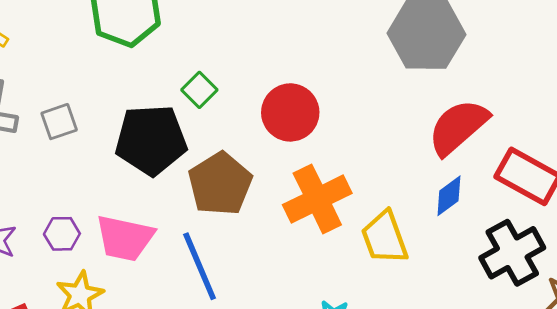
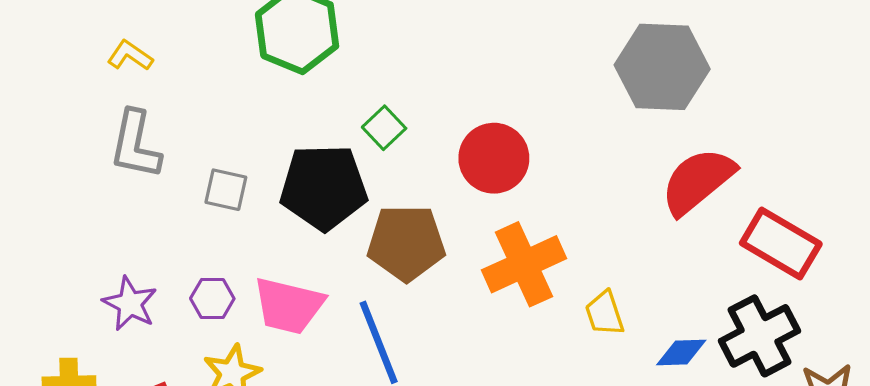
gray square: (59, 122) -> (226, 190), moved, turned 30
brown pentagon: (220, 184) -> (406, 243), turned 30
blue diamond: (449, 196) -> (681, 353), moved, turned 33
yellow trapezoid: (385, 238) -> (605, 313), size x0.7

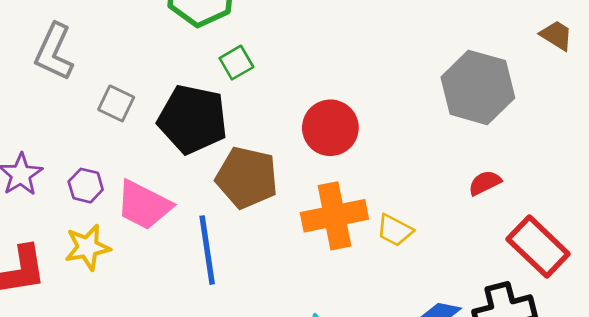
green square: (384, 128) -> (236, 63), moved
red semicircle: (698, 181) -> (485, 183), size x0.5
yellow trapezoid: (605, 313) -> (395, 230), moved, turned -57

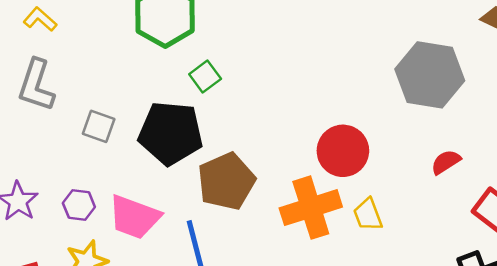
red circle: (330, 128) -> (343, 151), moved
brown pentagon: (247, 178) -> (226, 181), turned -30
yellow trapezoid: (395, 230) -> (368, 215), turned 48

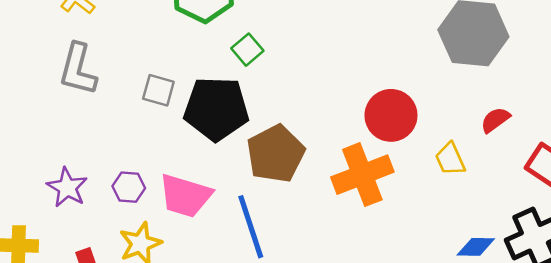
gray square: (99, 126) -> (158, 90), moved
yellow trapezoid: (368, 215) -> (450, 159), moved

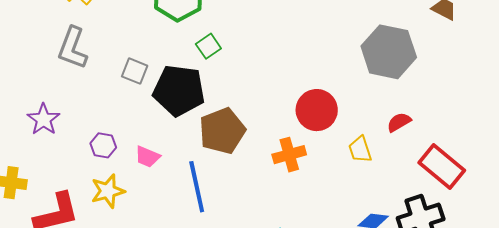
orange cross: (362, 175) -> (289, 155), size x0.7
purple star: (67, 187) -> (43, 119), moved
pink trapezoid: (185, 196) -> (147, 157), size x0.6

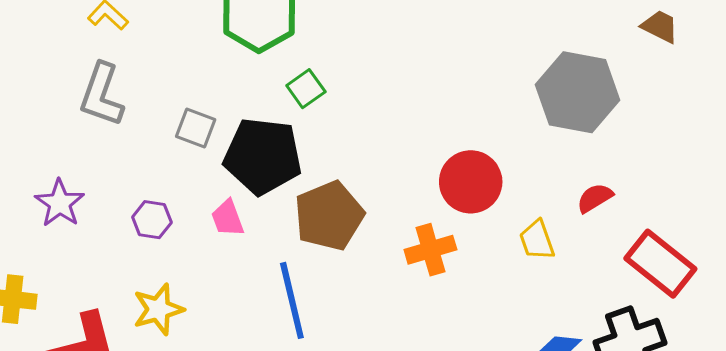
purple hexagon: (103, 145) -> (152, 220), moved
pink trapezoid: (147, 157) -> (228, 218), moved, turned 48

